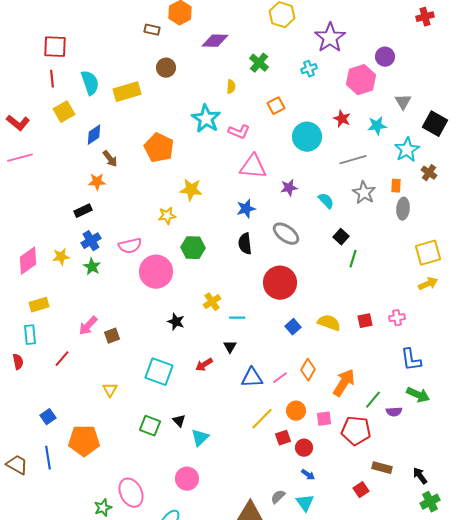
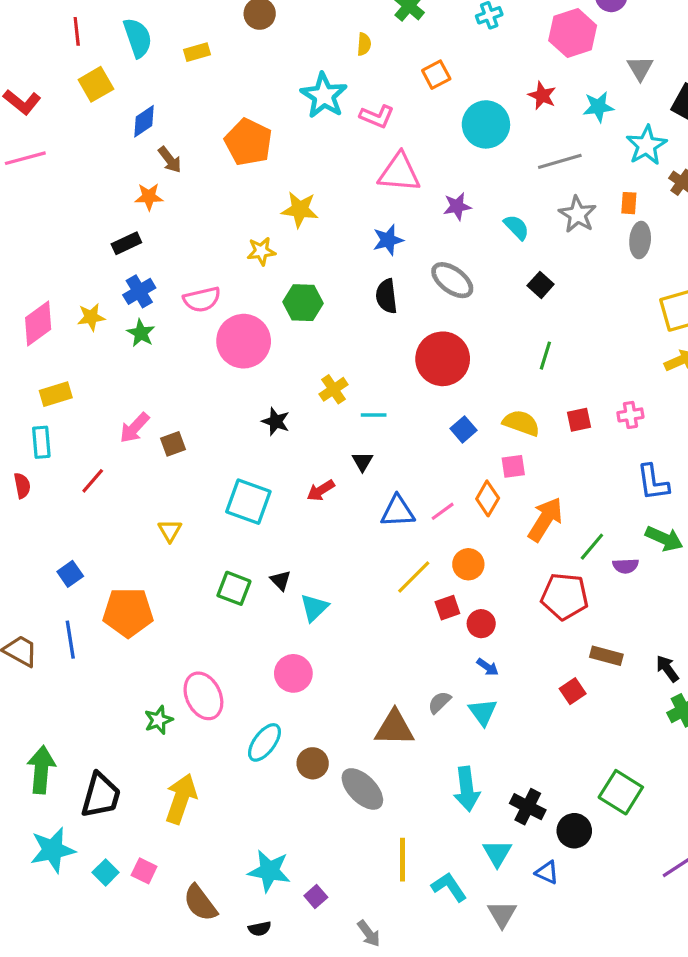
yellow rectangle: (127, 92) -> (197, 52), size x0.6
green line: (353, 259) -> (545, 356), moved
pink square: (324, 419) -> (513, 466), moved

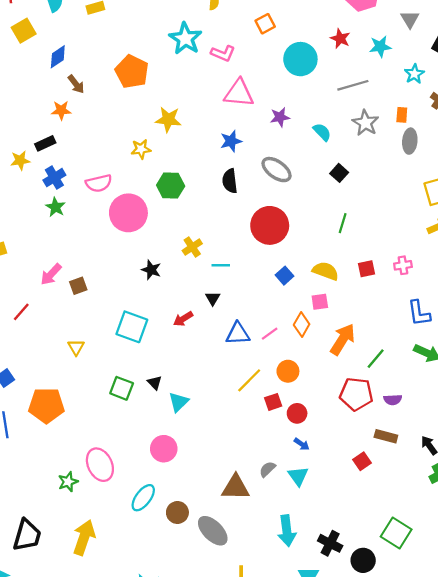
cyan star: (646, 145) -> (414, 74), size x0.7
yellow star: (91, 317) -> (20, 160), moved
purple semicircle: (626, 566) -> (393, 400), moved

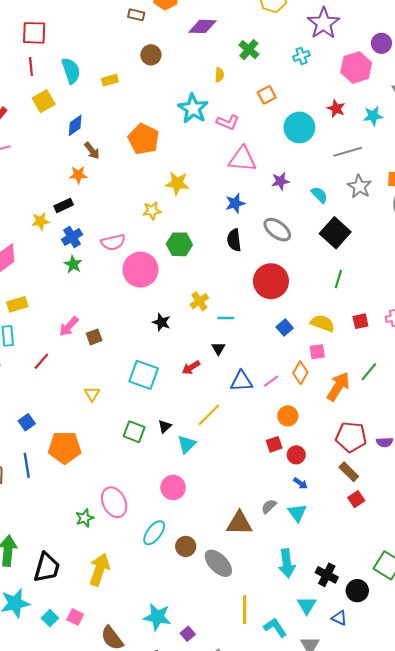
black square: (339, 173) -> (335, 233), size x1.8
green line: (376, 359) -> (369, 372), moved
yellow line: (249, 380) -> (209, 415), moved
black triangle: (155, 383) -> (165, 426), turned 32
brown rectangle: (386, 436) -> (349, 472), moved, turned 30

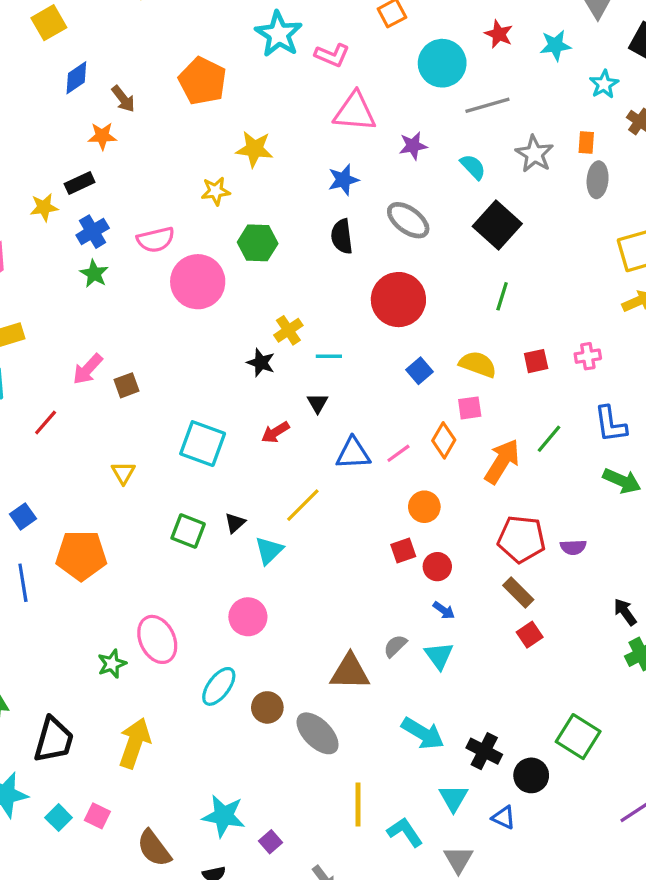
blue diamond: (75, 125) -> (76, 78), moved
gray line: (348, 152) -> (487, 105), moved
black star: (161, 322) -> (261, 363), moved
cyan arrow: (287, 563) -> (423, 733), turned -52

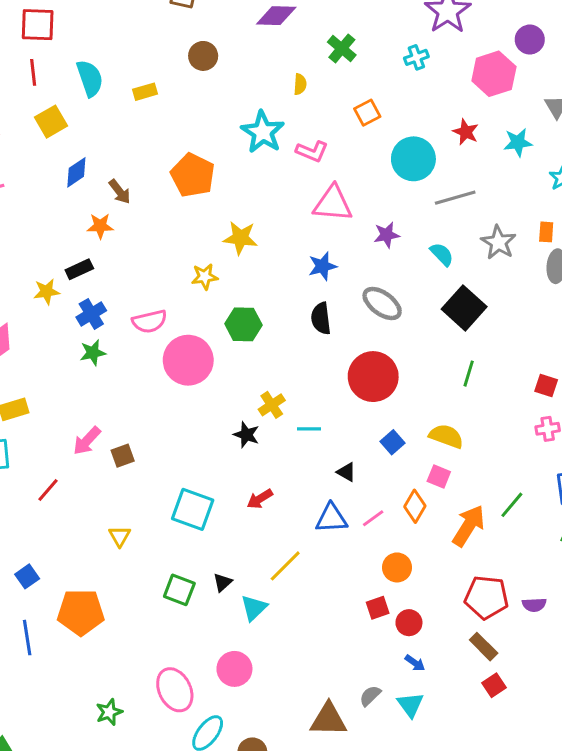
green star: (94, 274) -> (93, 353), turned 30
red square: (536, 361) -> (546, 386), moved, turned 30
black triangle: (318, 403) -> (346, 472), moved, turned -30
pink square: (470, 408) -> (439, 476), turned 30
pink ellipse: (157, 639) -> (175, 690), moved

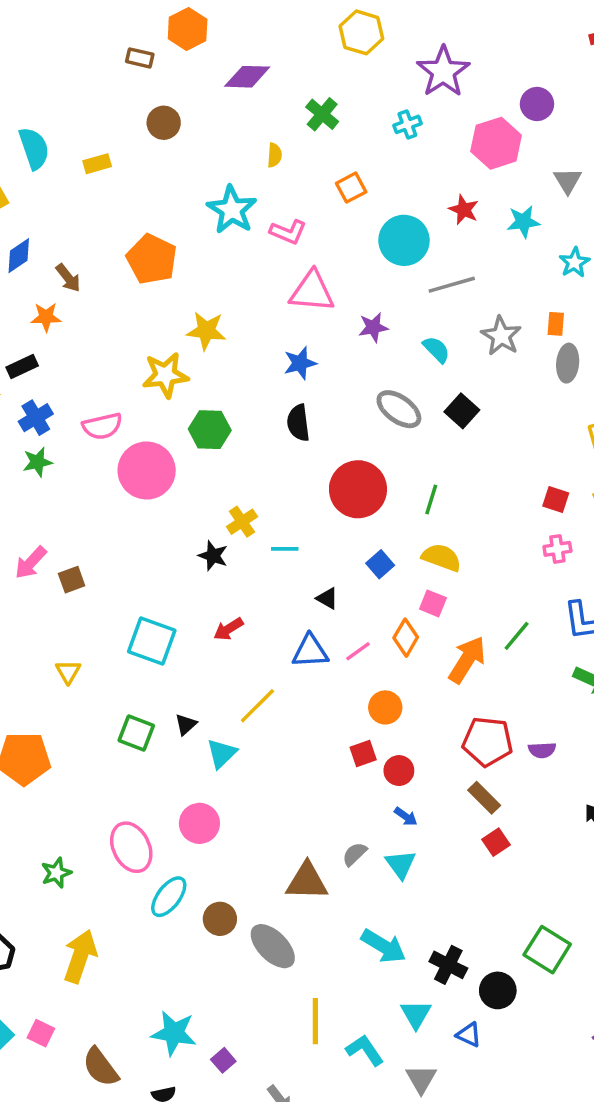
yellow star: (205, 277) -> (165, 375), size x1.5
gray ellipse: (382, 303) -> (399, 409), moved
black square: (464, 308) -> (462, 411), size x0.7
green line: (469, 374) -> (431, 499), moved

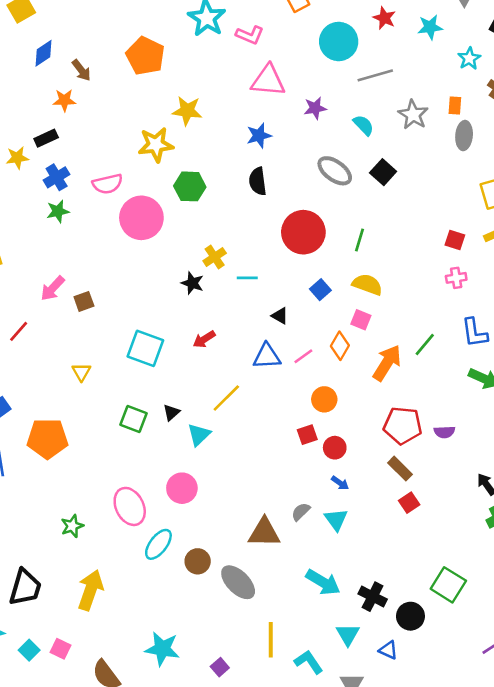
purple square: (223, 1060) -> (220, 667), moved

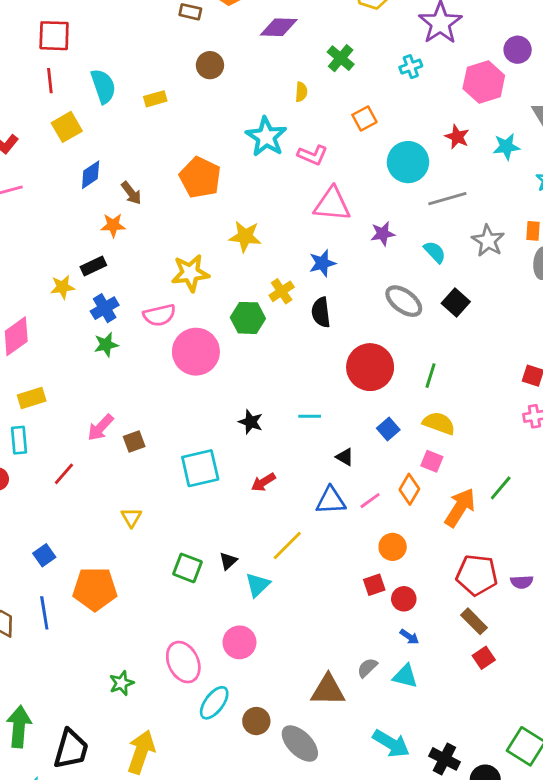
yellow star: (156, 145) -> (190, 273), moved
yellow cross: (215, 257) -> (282, 291), moved
cyan square: (145, 348) -> (200, 468), moved, turned -33
cyan triangle: (336, 520) -> (405, 676), turned -40

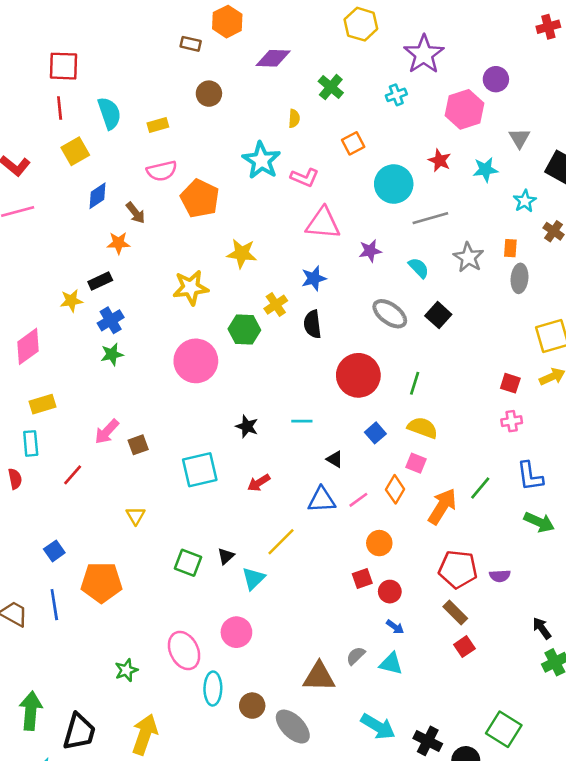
pink semicircle: (159, 315) -> (162, 171), moved
cyan ellipse: (214, 703) -> (213, 689), turned -36

